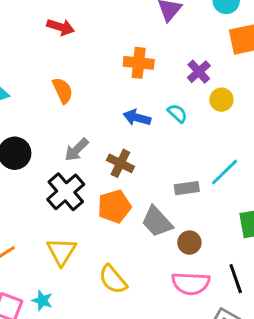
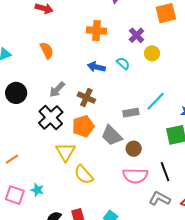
yellow triangle: (61, 251) -> (65, 152), moved

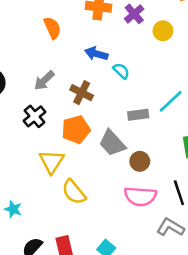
purple cross: (136, 35) -> (134, 14), moved
orange semicircle: (47, 50) -> (52, 28), moved
yellow circle: (152, 53) -> (163, 31), moved
cyan semicircle: (123, 63) -> (121, 71), moved
black cross: (51, 118) -> (35, 116), size x0.7

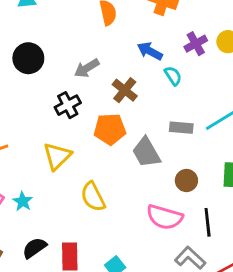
purple cross: (134, 14) -> (196, 44), moved
brown circle: (140, 161) -> (186, 181), moved
yellow triangle: (52, 162) -> (57, 156), moved

